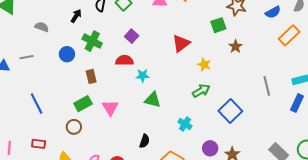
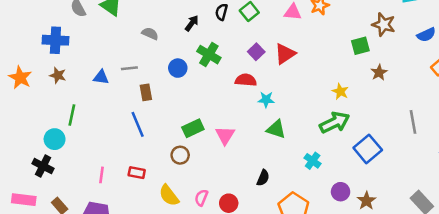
red triangle: (181, 43) -> (285, 54), moved
brown rectangle: (91, 76) -> (146, 92), moved
green arrow: (201, 91) -> (335, 122), size x1.4

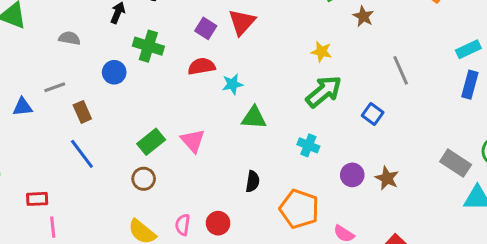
gray line: (413, 122) -> (401, 70), moved
blue square: (368, 149) -> (373, 114), size x0.6
red rectangle: (137, 173) -> (37, 199), moved

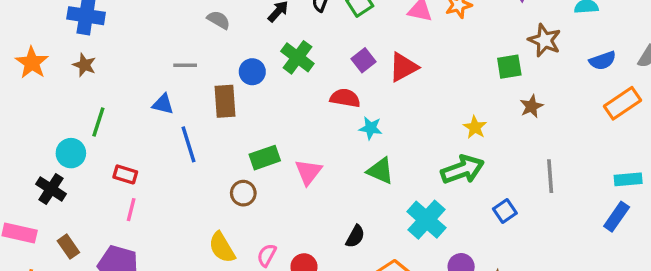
blue triangle: (23, 107) -> (163, 104), moved
brown rectangle: (82, 112) -> (225, 101), moved, size x1.4
cyan cross: (308, 145) -> (427, 220), size x1.6

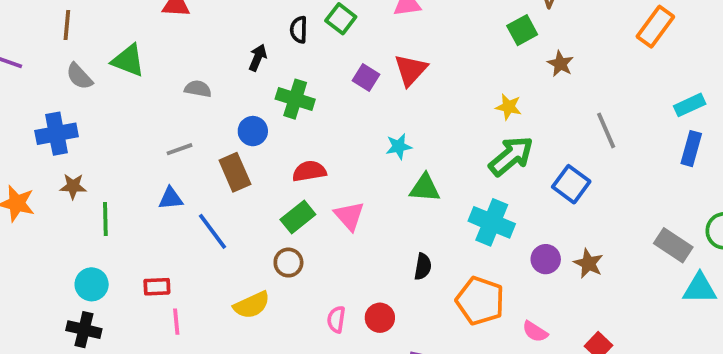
red semicircle: (345, 98) -> (309, 171), moved
green line: (98, 122) -> (105, 219), moved
blue square: (505, 211) -> (571, 184), size x1.4
yellow semicircle: (222, 247) -> (252, 305), moved, turned -64

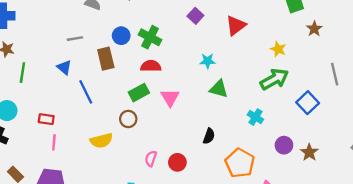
red triangle: (411, 70) -> (236, 26), moved
green cross: (295, 99) -> (150, 37), moved
blue triangle: (171, 198) -> (64, 67), turned 35
cyan cross: (492, 222) -> (255, 117), size x0.6

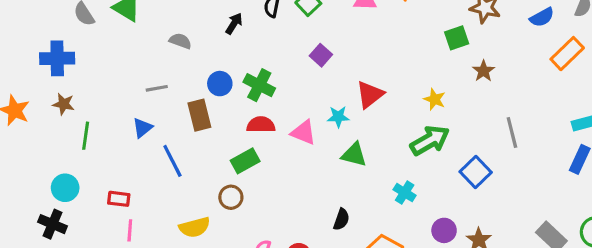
red triangle: (236, 26) -> (370, 95), moved
blue triangle: (64, 67) -> (142, 128), turned 42
pink triangle: (170, 98) -> (304, 133), moved, turned -36

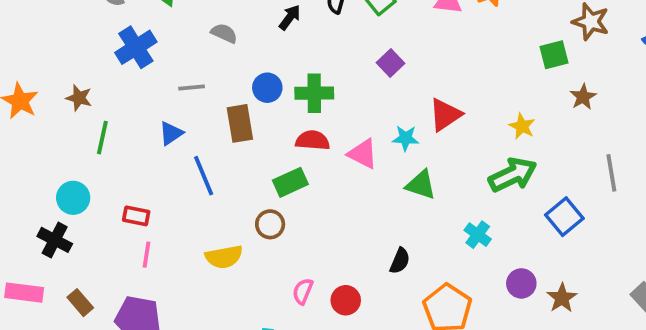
blue cross: (57, 58) -> (136, 47), moved, turned -36
green cross: (259, 85) -> (314, 93), turned -32

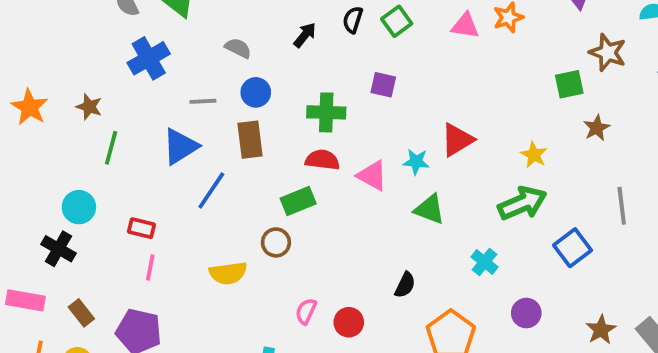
purple square: (390, 63) -> (383, 85), moved, turned -36
blue circle: (267, 88) -> (256, 92), moved
blue triangle: (171, 133) -> (180, 147), size x1.5
blue line: (204, 176) -> (211, 191), turned 54
brown star: (562, 298) -> (601, 330), moved

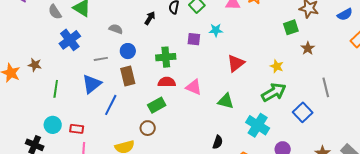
brown star: (89, 107) -> (35, 65), moved
cyan star: (416, 162) -> (216, 30), moved
cyan circle: (79, 207) -> (53, 125), moved
cyan cross: (485, 262) -> (258, 125), size x1.6

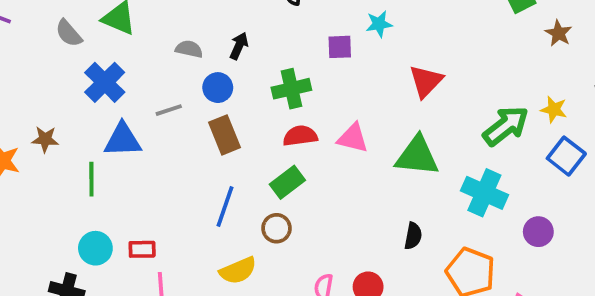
black arrow: (150, 18) -> (239, 46), moved
yellow star: (277, 66) -> (554, 109), moved
blue triangle: (92, 84) -> (123, 140), moved, turned 45
green triangle: (226, 101) -> (417, 156), size x1.4
blue line: (111, 105) -> (225, 207), moved

